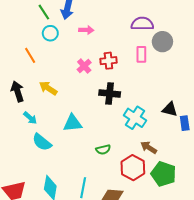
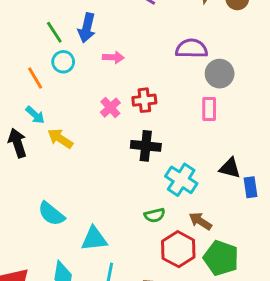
pink rectangle: (141, 54) -> (209, 109), moved
orange line: (30, 55) -> (35, 78), moved
cyan arrow: (30, 118) -> (35, 115), moved
cyan triangle: (73, 123) -> (94, 239), moved
green semicircle: (103, 150) -> (155, 215), moved

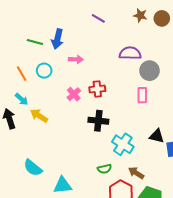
green line: (54, 32) -> (35, 42), turned -42
cyan circle: (63, 62) -> (44, 71), moved

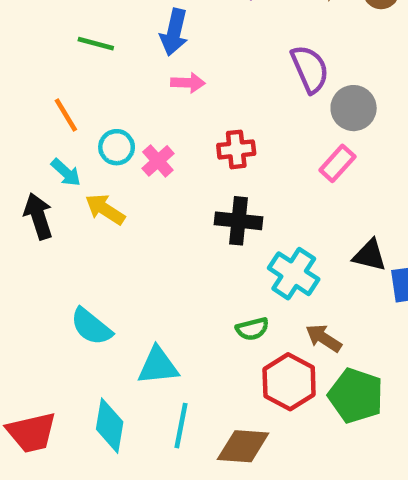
blue arrow: (57, 39) -> (174, 32), moved
purple semicircle: (130, 53) -> (310, 69), turned 65
cyan circle: (44, 71) -> (117, 147), moved
pink cross: (74, 94) -> (158, 161), moved
pink rectangle: (142, 95) -> (337, 163), turned 42

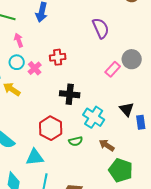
pink arrow: (188, 83) -> (19, 40), moved, turned -112
gray circle: (354, 108) -> (132, 59), moved
red cross: (236, 149) -> (58, 57), moved
black triangle: (370, 255) -> (127, 109), turned 35
red hexagon: (289, 382) -> (51, 128), moved

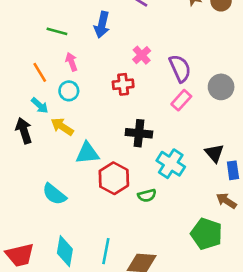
purple semicircle: (101, 28) -> (180, 68), moved
pink cross: (35, 68) -> (142, 55), moved
pink rectangle: (113, 69) -> (181, 100), moved
brown arrow: (107, 145) -> (226, 201), moved
cyan triangle: (35, 157) -> (87, 153), moved

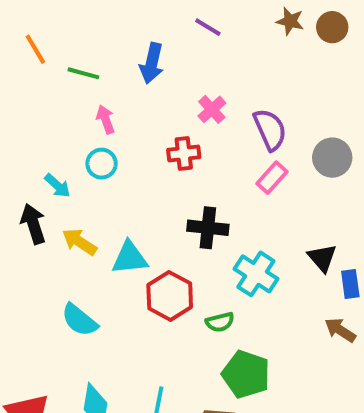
orange line: (40, 72) -> (35, 49), moved
yellow arrow: (62, 127) -> (79, 242), moved
green pentagon: (206, 234) -> (246, 374), moved

